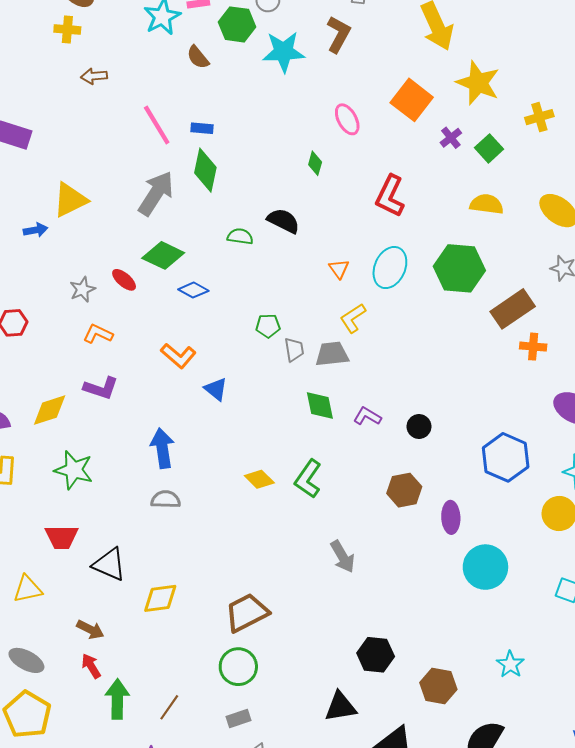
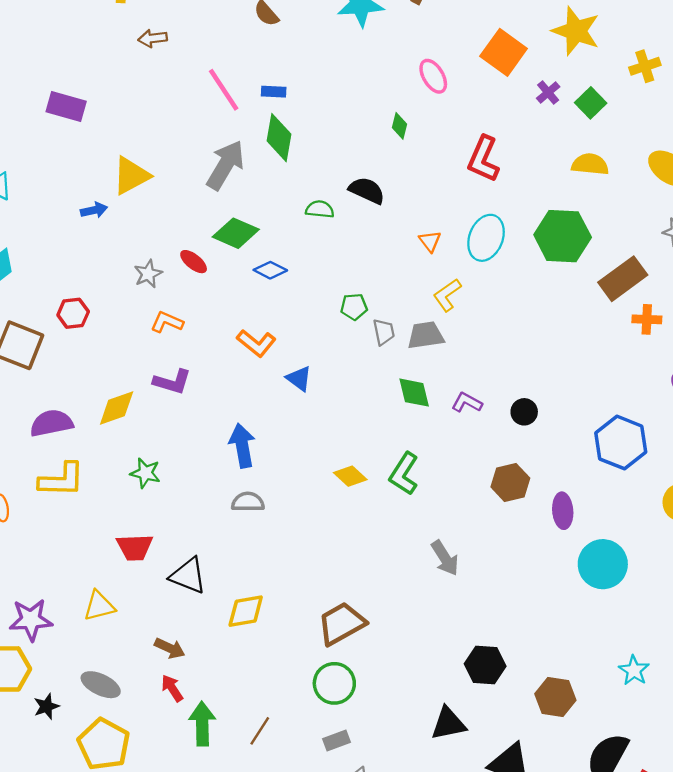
green star: (74, 470) -> (145, 473), size x0.7

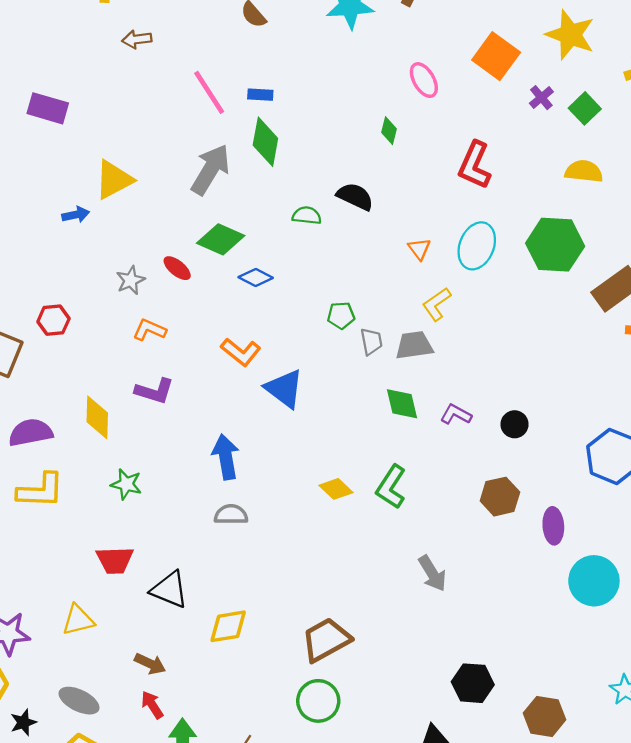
blue triangle: (299, 379) -> (284, 389), size x1.5
yellow diamond: (117, 408) -> (97, 417), turned -69

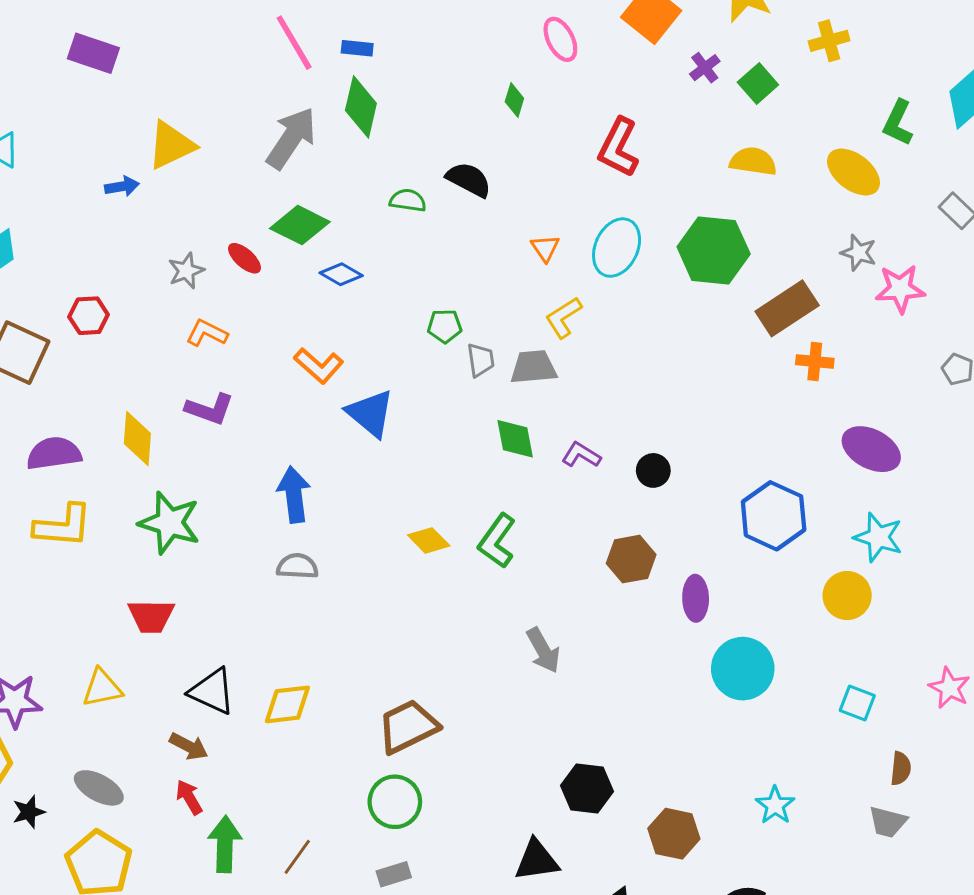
green star: (126, 484) -> (170, 523), size x1.6
black triangle: (169, 590) -> (212, 691), moved

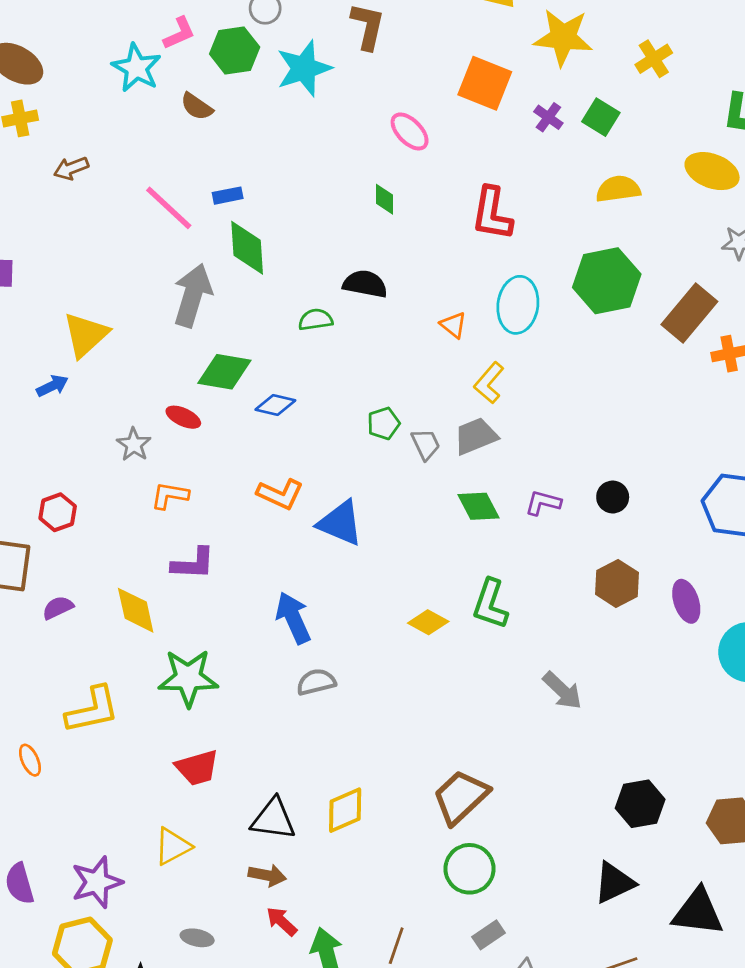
purple semicircle: (54, 453) -> (58, 608), moved, size x0.6
gray ellipse: (99, 788) -> (197, 938), size x0.7

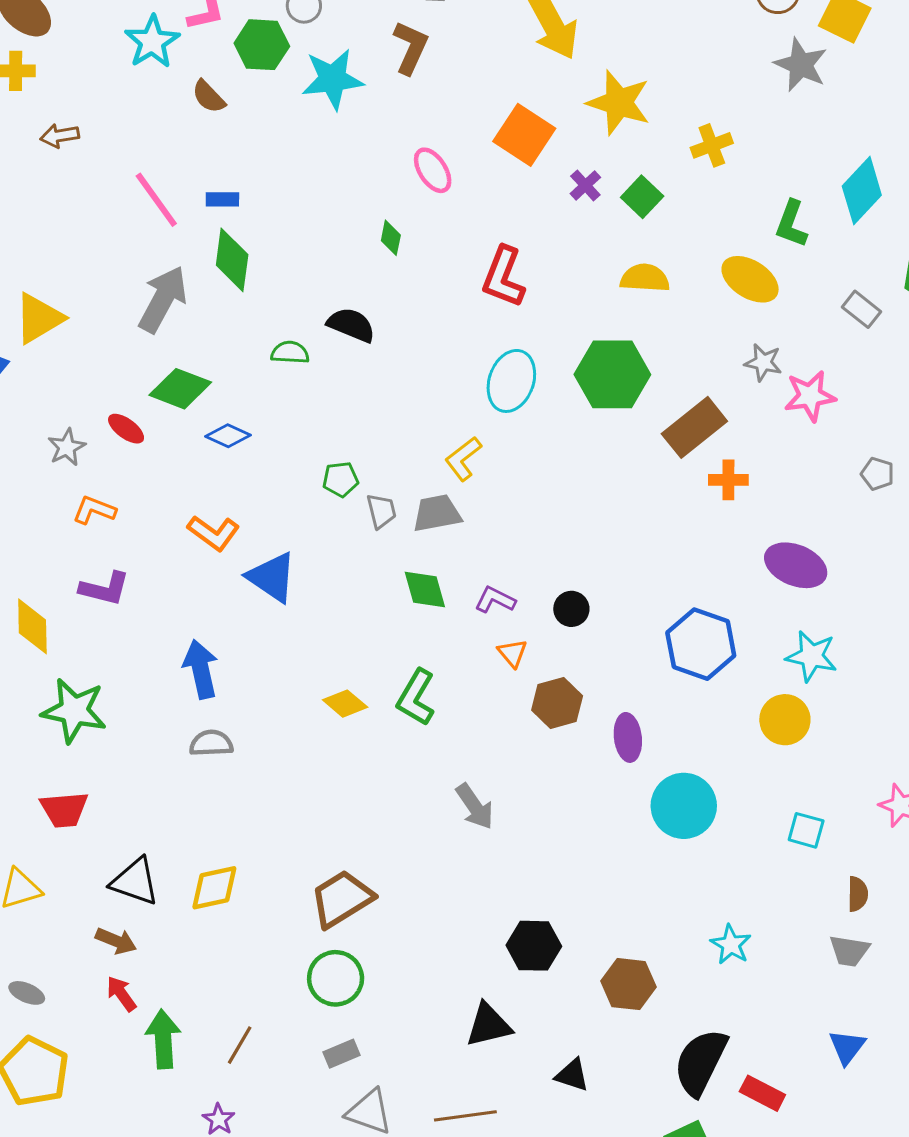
orange triangle: (453, 325) -> (512, 653), moved
black triangle: (698, 912) -> (572, 1075), size x0.6

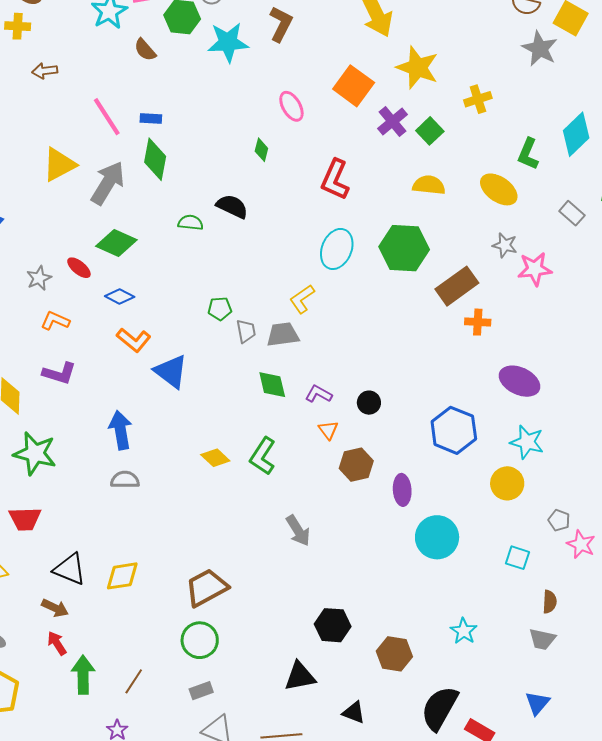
purple cross: (585, 185) -> (393, 122), size x1.4
yellow triangle: (39, 318) -> (59, 164), moved
blue diamond: (228, 436) -> (120, 296), moved
gray pentagon: (878, 474) -> (559, 520), moved

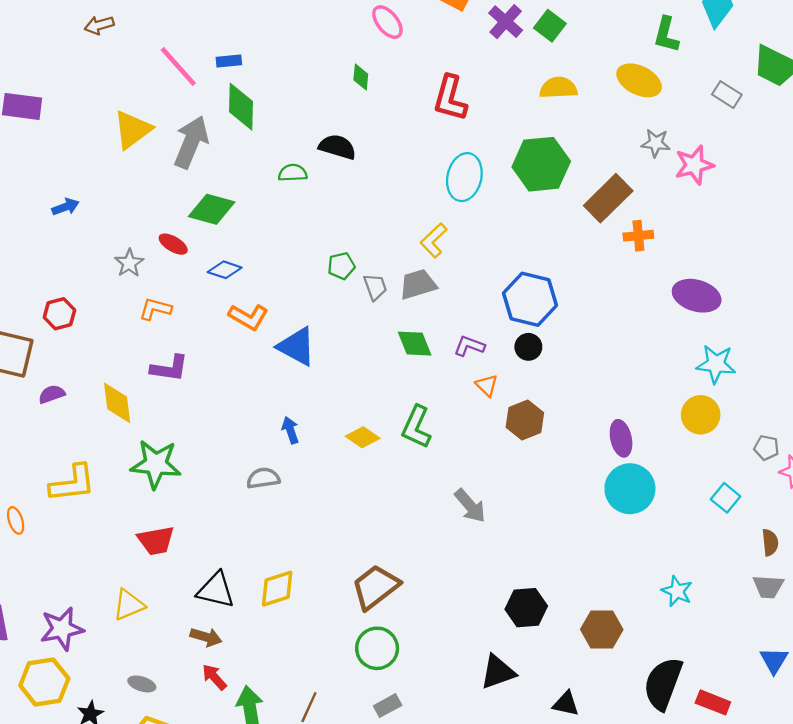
blue arrow: (120, 430) -> (290, 430), moved, size x0.6
blue hexagon: (454, 430) -> (530, 299), moved
purple ellipse: (402, 490) -> (621, 438), moved
cyan square: (517, 558) -> (726, 498), turned 30

